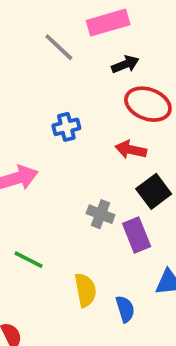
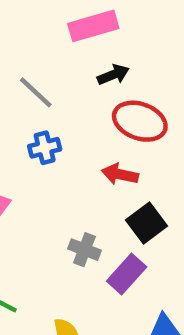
gray line: (59, 47) -> (36, 92), moved
purple rectangle: (137, 235) -> (127, 274), turned 64

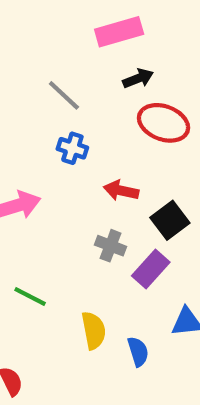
blue cross: (45, 148) -> (72, 148), turned 32
red arrow: (120, 174) -> (121, 191), moved

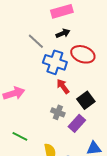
black arrow: (138, 78) -> (63, 33), moved
blue cross: (72, 148) -> (55, 62), moved, size x1.6
red arrow: (121, 191) -> (63, 86), turned 42

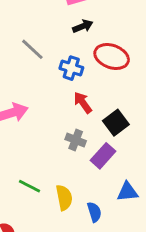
gray line: (36, 41) -> (32, 49), moved
blue cross: (55, 62) -> (71, 68), size x0.7
green line: (20, 136) -> (30, 186), moved

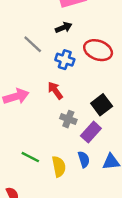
black arrow: (83, 26) -> (64, 28), moved
red arrow: (83, 103) -> (55, 91), moved
blue semicircle: (94, 212) -> (84, 159), moved

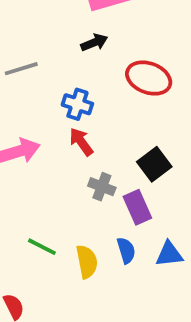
gray line: (33, 44) -> (21, 69), moved, turned -60
blue cross: (65, 60) -> (77, 104), moved
purple rectangle: (91, 132) -> (137, 207), turned -66

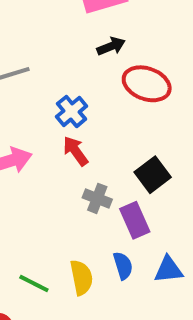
black arrow: (94, 42) -> (111, 46), moved
blue cross: (77, 104) -> (72, 111), turned 32
green line: (42, 247) -> (34, 283), moved

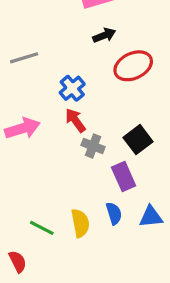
red ellipse: (147, 84) -> (133, 66), turned -45
gray cross: (97, 198) -> (93, 146), moved

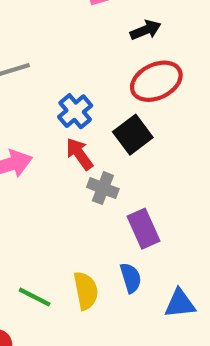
black arrow: (104, 35) -> (146, 30), moved
black square: (138, 140) -> (133, 135), moved
blue triangle: (151, 217) -> (180, 303), moved

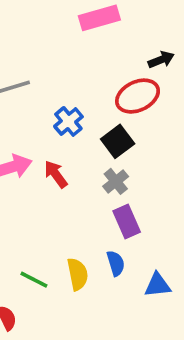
black arrow: (146, 30) -> (161, 60), moved
red arrow: (79, 154) -> (56, 174), moved
gray cross: (103, 188) -> (116, 181), moved, turned 30

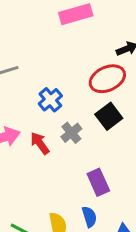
black square: (118, 141) -> (109, 116), moved
gray cross: (116, 181) -> (71, 133), moved

